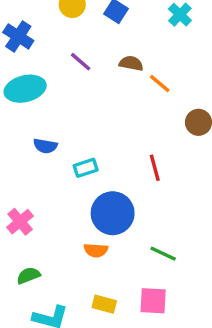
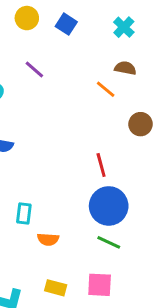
brown semicircle: (131, 63) -> (125, 68), moved
cyan rectangle: (86, 168) -> (24, 214), moved, turned -65
blue circle: (113, 213) -> (109, 206), moved

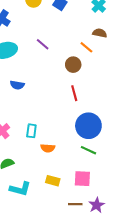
purple line: (34, 70) -> (43, 44), moved
brown circle: (141, 124) -> (73, 65), moved
red line: (101, 165) -> (74, 93), moved

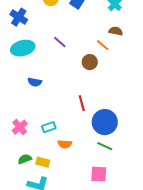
red line: (74, 93) -> (82, 103), moved
cyan rectangle: (31, 131) -> (49, 127), turned 64
yellow rectangle: (53, 181) -> (43, 162), moved

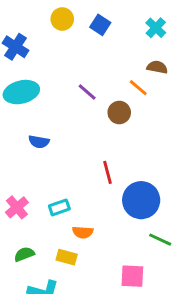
purple line: (60, 42) -> (87, 92), moved
green line: (105, 146) -> (160, 240), moved
yellow rectangle: (43, 162) -> (67, 257), moved

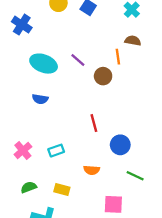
orange line: (138, 88) -> (118, 57), turned 42
cyan ellipse: (21, 92) -> (44, 64), moved, turned 35
blue circle: (141, 200) -> (120, 145), size x0.7
orange semicircle: (83, 232) -> (92, 170), moved

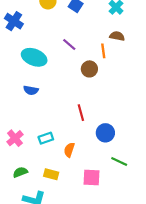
purple line: (78, 60) -> (69, 45), moved
orange semicircle: (92, 170) -> (69, 150), moved, turned 104
pink square: (113, 204) -> (92, 178), moved

